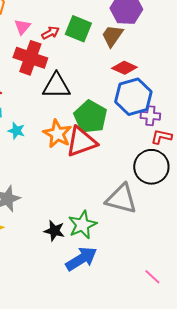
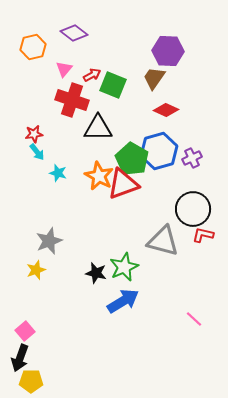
green square: (78, 29) -> (113, 85), moved
blue hexagon: (133, 97) -> (159, 151), moved
purple cross: (150, 116) -> (192, 158), turned -30
red L-shape: (161, 137) -> (203, 235), moved

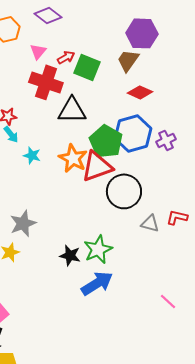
black circle: (193, 209) -> (124, 191), moved
gray triangle: (163, 241) -> (150, 223), moved, size x0.6

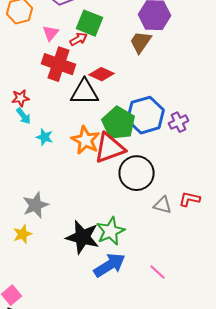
green square: (87, 67) -> (90, 23), moved
red diamond: (140, 92) -> (102, 74), moved
black star: (70, 255) -> (82, 237), size x1.6
pink line: (168, 301) -> (158, 272), moved

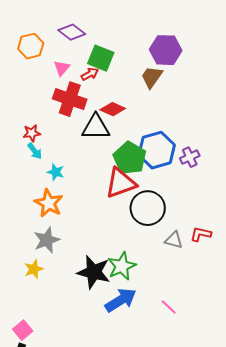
orange star: (86, 140) -> (49, 203), moved

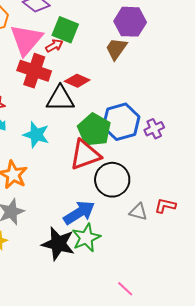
pink triangle: (62, 68) -> (26, 40), size x2.0
cyan star: (56, 172) -> (36, 135), moved, size x1.5
blue arrow: (121, 300) -> (79, 213), moved
pink line: (169, 307) -> (125, 289), moved

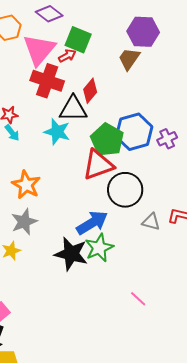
red diamond: (77, 81) -> (90, 91), turned -75
cyan star: (36, 135) -> (57, 132), moved

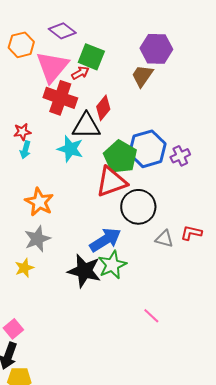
cyan arrow: (12, 133) -> (25, 150), turned 54

